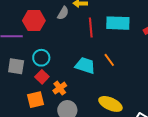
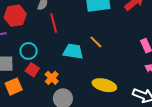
red line: (91, 28) -> (54, 23), moved
orange square: (36, 100) -> (14, 87), moved

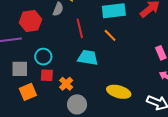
red line: (54, 23) -> (80, 28), moved
orange line: (96, 42) -> (110, 35), moved
red square: (32, 70) -> (47, 75), turned -32

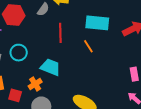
cyan trapezoid: (88, 58) -> (51, 67), moved
red square: (47, 75) -> (15, 95), moved

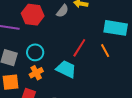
red line: (60, 33) -> (79, 48), moved, turned 30
orange cross: (35, 84) -> (36, 73), moved

